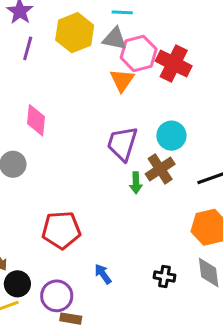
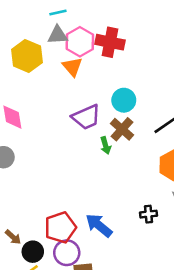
yellow hexagon: (75, 33) -> (27, 56), moved
purple trapezoid: (122, 144) -> (86, 117), turned -116
red pentagon: (61, 230) -> (60, 227), moved
blue arrow: (103, 274) -> (99, 225), size x1.6

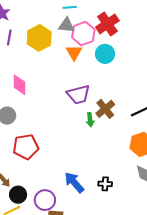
red cross: (110, 42) -> (107, 24), moved, turned 35
cyan circle: (124, 100) -> (105, 54), moved
black cross: (149, 214) -> (105, 184), moved
red pentagon: (60, 227) -> (26, 147), moved

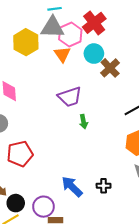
gray triangle: (66, 25) -> (53, 27), size x1.4
brown cross: (105, 109) -> (110, 68), moved

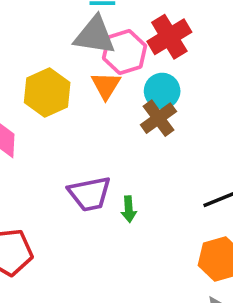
yellow hexagon: (26, 42) -> (47, 92), moved
brown cross: (110, 68) -> (158, 118), moved
purple trapezoid: (70, 97) -> (90, 194), moved

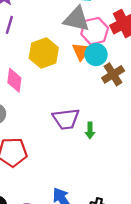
cyan circle: (162, 91) -> (96, 55), moved

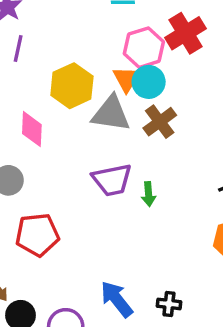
gray triangle: (77, 19) -> (111, 114), moved
brown cross: (113, 74) -> (160, 122), moved

